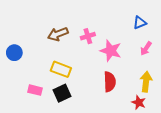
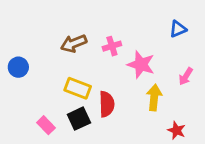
pink arrow: (146, 49) -> (186, 76), moved
red semicircle: (110, 82) -> (107, 104), moved
yellow arrow: (146, 82) -> (154, 97), moved
pink rectangle: (35, 90) -> (46, 125), moved, turned 32

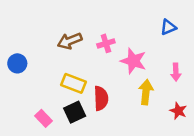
pink arrow: (186, 76) -> (176, 72), turned -35
red star: (177, 130) -> (178, 111), moved

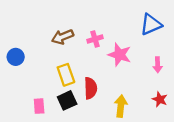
blue triangle: (168, 27) -> (151, 24), size x1.5
yellow rectangle: (73, 83) -> (66, 75), turned 50
yellow arrow: (146, 92) -> (121, 106), moved
pink rectangle: (44, 118) -> (39, 106), turned 40

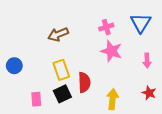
blue triangle: (151, 24) -> (141, 23), turned -35
pink cross: (95, 39) -> (106, 27), moved
blue circle: (16, 57) -> (14, 66), moved

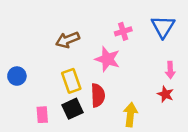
pink star: (111, 51) -> (107, 59), moved
red star: (149, 93) -> (165, 94), moved

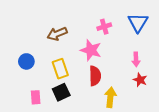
pink arrow: (170, 70) -> (136, 59), moved
blue circle: (17, 76) -> (26, 61), moved
red semicircle: (98, 95) -> (95, 76), moved

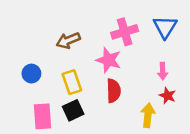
pink cross: (104, 27) -> (125, 32), size x1.5
pink rectangle: (36, 97) -> (42, 116), size x1.5
yellow arrow: (110, 97) -> (148, 115), moved

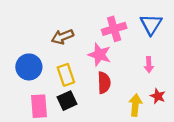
blue circle: (31, 74) -> (29, 67), size x1.5
red star: (167, 96) -> (158, 96), moved

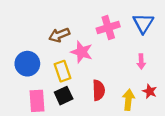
pink star: (99, 55) -> (82, 52), moved
red semicircle: (104, 83) -> (99, 90), moved

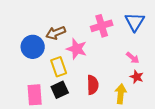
pink arrow: (141, 62) -> (133, 58), turned -48
blue circle: (27, 64) -> (33, 47), moved
red star: (150, 91) -> (137, 77), moved

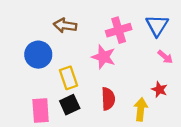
brown arrow: (56, 33) -> (65, 25), moved, turned 30
pink star: (77, 49) -> (103, 57), moved
pink arrow: (133, 58) -> (165, 57), moved

